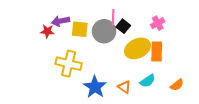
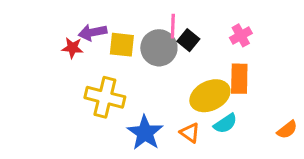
yellow ellipse: (137, 48) -> (210, 96), moved
orange semicircle: (177, 85) -> (287, 130), moved

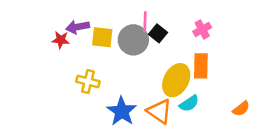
yellow ellipse: (210, 96) -> (176, 80), turned -36
yellow cross: (105, 97) -> (88, 81), size x0.7
orange triangle: (190, 133) -> (159, 111), size x1.5

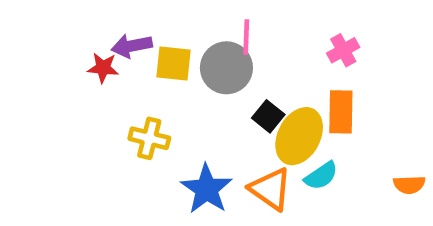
black square: (158, 33) -> (268, 116), moved
orange semicircle: (241, 109) -> (409, 185), turned 36

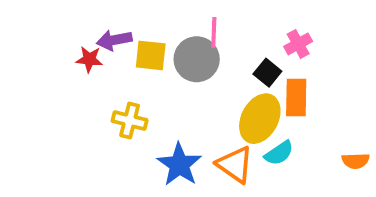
black square: (268, 116) -> (267, 73), moved

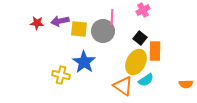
pink cross: (298, 44) -> (143, 10), moved
red star: (89, 59) -> (37, 23), moved
yellow cross: (130, 121) -> (61, 75), moved
blue star: (179, 165) -> (84, 62), moved

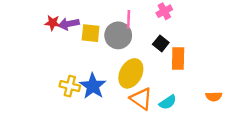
red star: (37, 23) -> (53, 23), moved
blue star: (84, 62) -> (93, 86), moved
yellow ellipse: (136, 62) -> (131, 73), moved
cyan semicircle: (146, 80) -> (168, 102), moved

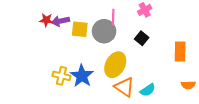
orange rectangle: (178, 58) -> (180, 51), moved

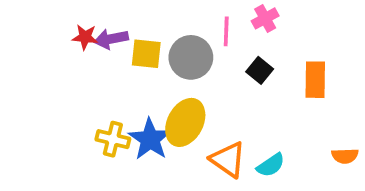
pink line: (113, 17) -> (226, 31), moved
orange rectangle: (180, 51) -> (315, 80), moved
yellow ellipse: (115, 65) -> (185, 122), moved

